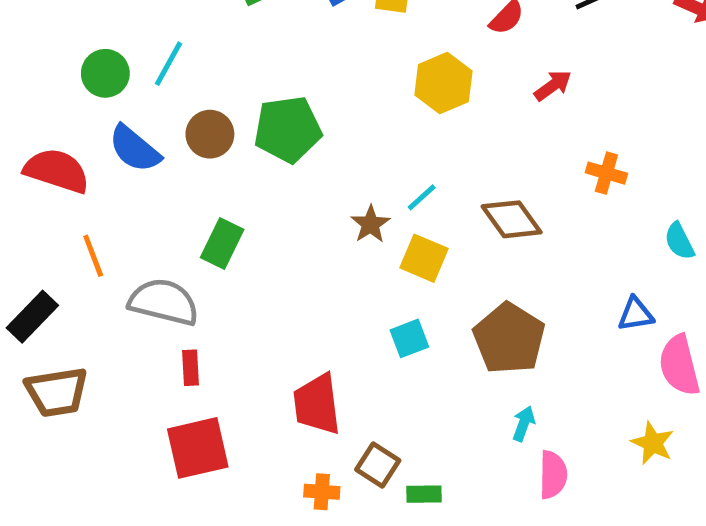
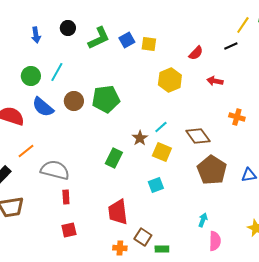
red arrow: (553, 86) -> (215, 81), turned -133
green rectangle: (222, 244) -> (114, 158), moved
orange line: (93, 256) -> (26, 151), turned 72
brown pentagon: (509, 338) -> (212, 170), moved
red square: (198, 448) -> (69, 230), size x0.6

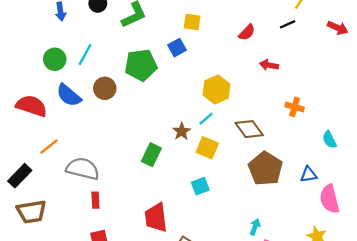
blue square: (127, 40) -> (177, 48), moved
yellow hexagon: (170, 80) -> (217, 89), moved
green pentagon: (106, 99) -> (141, 65), moved

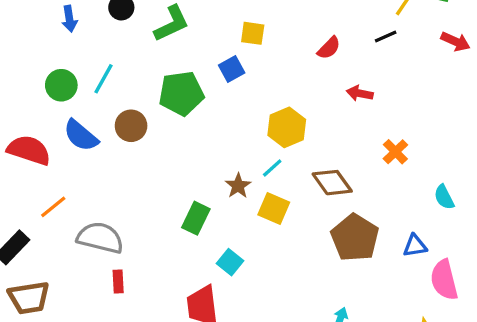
orange cross: (295, 107) -> (395, 152), turned 30
cyan square: (200, 186) -> (230, 262), moved, turned -30

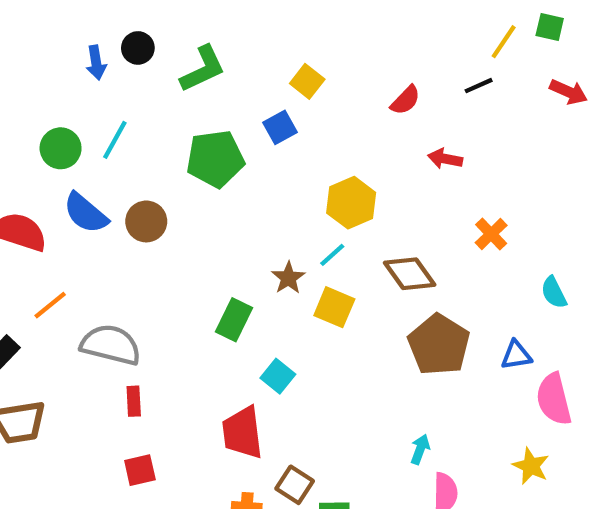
blue arrow: (69, 19) -> (96, 63), moved
yellow square: (253, 33) -> (307, 81), turned 30
brown circle: (131, 126) -> (146, 221), moved

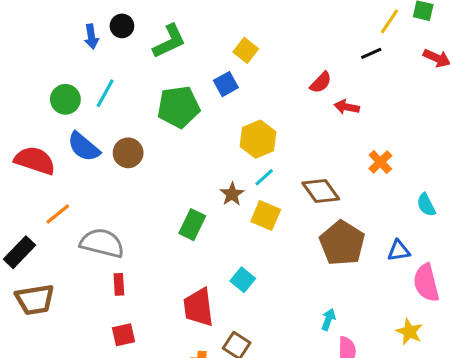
red semicircle: (405, 100) -> (321, 82), moved
yellow hexagon: (351, 203) -> (258, 139), moved
cyan square: (278, 376) -> (243, 280), moved

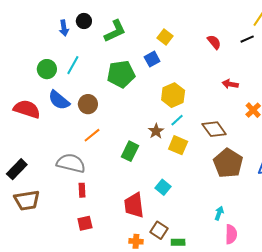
red semicircle: (321, 82) -> (214, 42), moved, turned -84
red arrow: (347, 107) -> (230, 84), moved
orange line: (58, 214) -> (92, 135), moved

